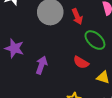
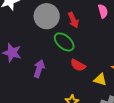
green ellipse: (95, 40) -> (64, 42), moved

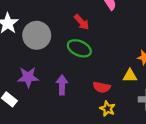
gray circle: (47, 16) -> (37, 35), moved
red semicircle: (78, 65) -> (102, 87), moved

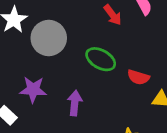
red arrow: (82, 22) -> (113, 15), moved
red semicircle: (102, 87) -> (138, 77), moved

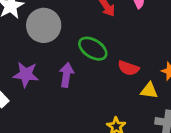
purple arrow: (75, 103) -> (66, 75), moved

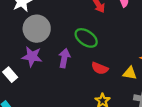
gray circle: (44, 25) -> (37, 29), moved
red semicircle: (128, 68) -> (100, 68), moved

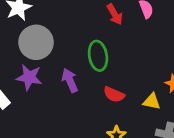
green ellipse: (86, 38) -> (98, 56), turned 45
purple arrow: (64, 58) -> (70, 80), turned -36

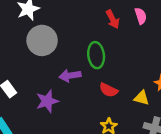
purple star: (29, 77) -> (47, 101), moved, turned -30
purple arrow: (70, 80) -> (70, 76), turned -78

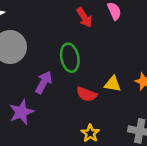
purple arrow: (70, 76) -> (44, 82), turned 132
yellow triangle: (142, 98) -> (113, 84), moved

